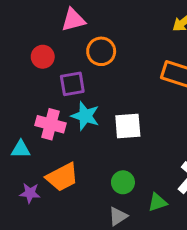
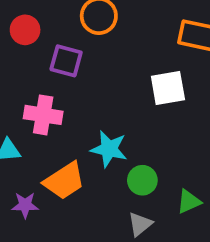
purple square: (72, 84) -> (66, 61), turned 30
cyan star: (85, 116) -> (109, 149), moved
white square: (128, 126) -> (168, 88), moved

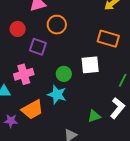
pink cross: (43, 115) -> (24, 74), turned -30
green circle: (142, 180) -> (64, 74), moved
green triangle: (189, 202) -> (94, 116), moved

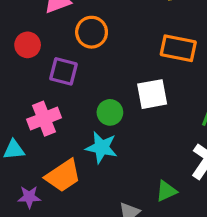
green triangle: (94, 116) -> (166, 191), moved

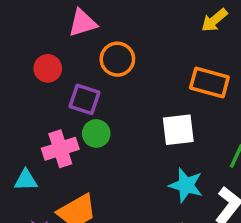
green circle: (110, 112) -> (96, 133), moved
cyan star: (102, 148) -> (186, 185), moved

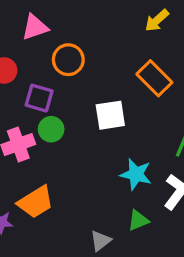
orange rectangle: (209, 82) -> (154, 78), turned 32
white square: (178, 130) -> (110, 115), moved

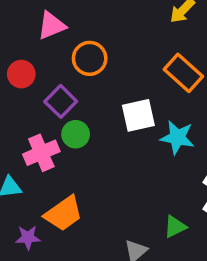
purple square: (39, 98) -> (61, 101), turned 32
cyan star: (136, 174) -> (177, 137), moved

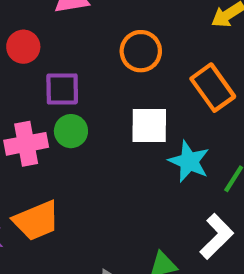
orange circle: (90, 58) -> (141, 51), moved
purple square: (61, 101) -> (62, 89), turned 32

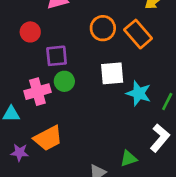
orange rectangle: (213, 88) -> (138, 34), moved

